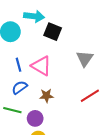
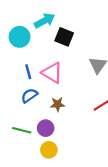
cyan arrow: (34, 16) -> (45, 21), turned -36
green line: (12, 110) -> (22, 130), moved

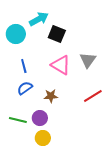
pink triangle: (52, 73) -> (61, 65), moved

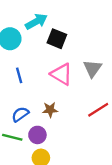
blue semicircle: (25, 88) -> (20, 114), moved

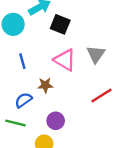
brown star: (50, 110) -> (45, 85), moved
purple circle: (37, 135) -> (56, 121), moved

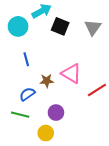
gray triangle: (96, 54) -> (93, 27), moved
pink triangle: (65, 60) -> (71, 74), moved

